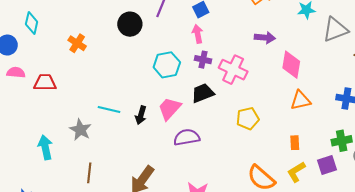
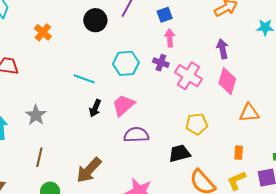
pink arrow: (198, 34) -> (170, 38), moved
purple arrow: (265, 38) -> (222, 49), turned -114
pink diamond: (291, 65) -> (227, 81), moved
black trapezoid: (203, 93) -> (180, 153), moved
cyan line: (109, 109) -> (84, 79), moved

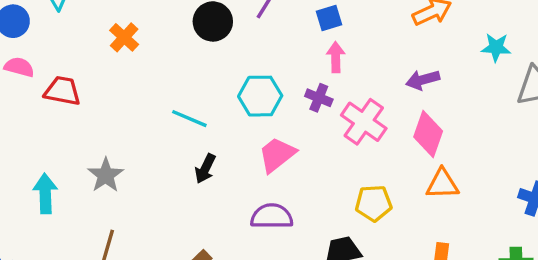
purple arrow: (222, 49) -> (423, 80), turned -96
pink trapezoid: (123, 105) -> (277, 155), moved
orange triangle: (249, 113) -> (442, 184), moved

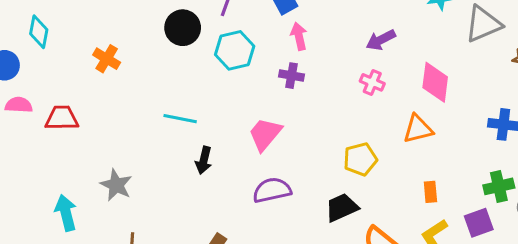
cyan hexagon: (260, 96) -> (235, 50), moved
pink cross: (364, 122) -> (372, 82), moved, size x0.6
pink diamond: (428, 134) -> (435, 82), moved

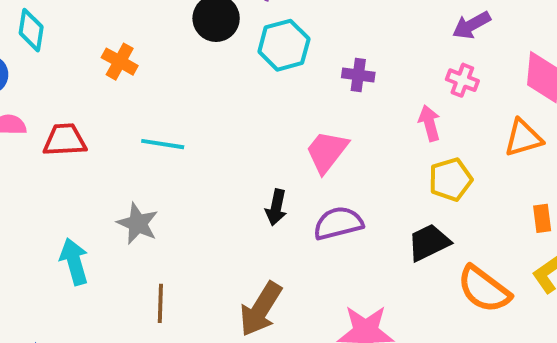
pink arrow: (299, 36) -> (430, 123), moved
cyan line: (180, 119) -> (163, 144), moved
black arrow: (204, 160) -> (276, 207), moved

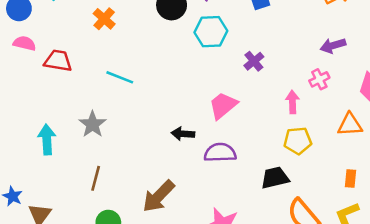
purple cross: (358, 75) -> (254, 61), turned 30
pink cross: (462, 80) -> (319, 79), turned 30
black arrow: (276, 207) -> (183, 134), turned 70

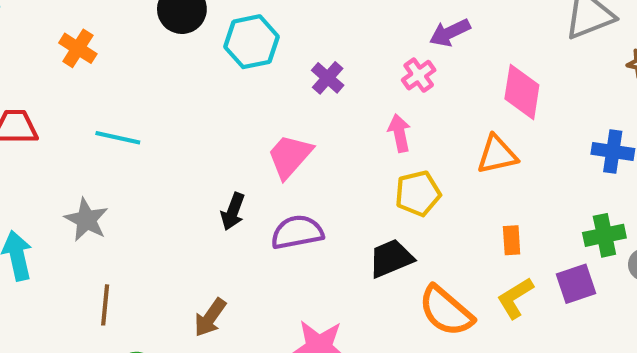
pink cross: (319, 79) -> (419, 75), moved
black arrow: (183, 134) -> (233, 212), turned -65
brown arrow: (159, 196) -> (210, 318), size x0.7

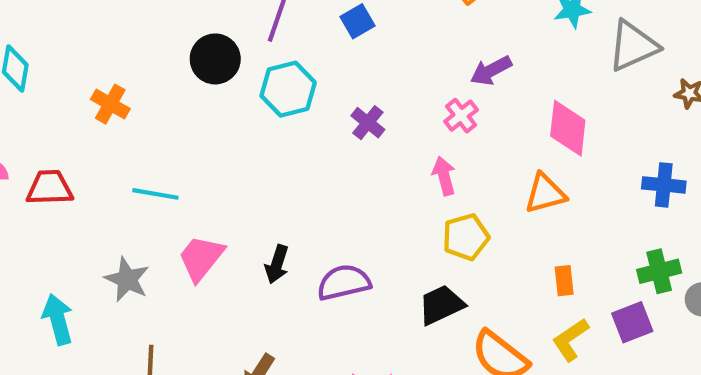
pink trapezoid: (290, 156) -> (201, 258), moved

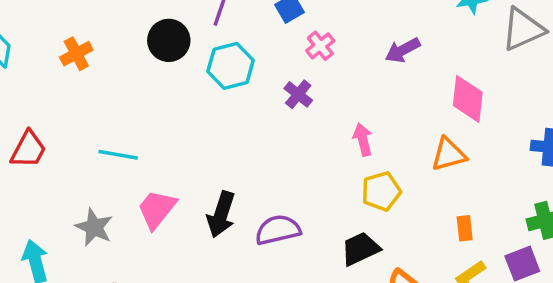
orange cross: (110, 104) -> (76, 54), moved, turned 32
pink cross: (461, 116) -> (320, 46), moved
red trapezoid: (50, 188) -> (28, 150), turned 120
black arrow: (277, 264) -> (221, 214), size x1.4

